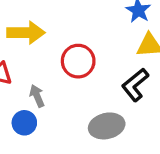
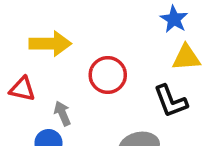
black L-shape: (135, 85) -> (171, 101), turned -72

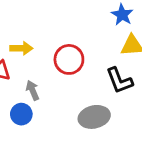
yellow arrow: (50, 44) -> (21, 48), moved, size x0.7

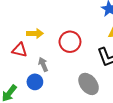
gray ellipse: (94, 117) -> (89, 84), turned 65

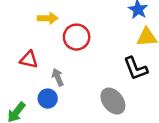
yellow arrow: (35, 33) -> (48, 18), moved
red circle: (70, 42) -> (77, 37), moved

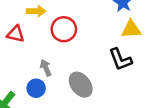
red triangle: (29, 60) -> (16, 34), moved
gray ellipse: (113, 101) -> (81, 85), moved

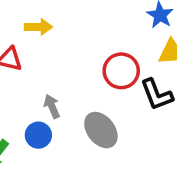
red circle: (64, 29) -> (121, 71), moved

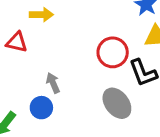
gray ellipse: (101, 130) -> (117, 103), moved

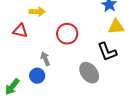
red circle: (113, 52) -> (67, 34), moved

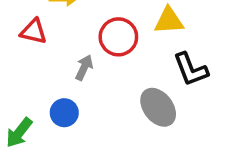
yellow triangle: (116, 27) -> (169, 21), moved
gray arrow: (45, 59) -> (84, 68), moved, turned 48

